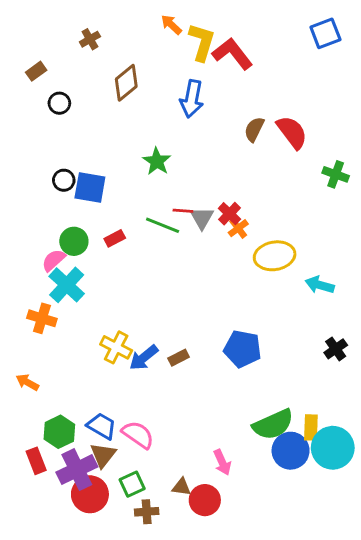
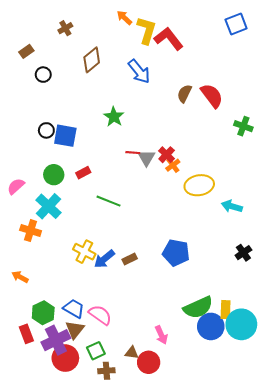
blue arrow: (192, 99) -> (139, 71), turned -50
green line: (163, 225) -> (109, 201), moved
pink semicircle: (54, 260) -> (16, 186), moved

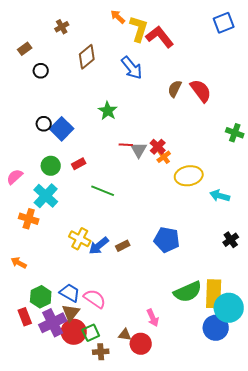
green cross: (243, 126) -> (235, 133), moved
blue square: (65, 136) -> (62, 129), turned 35
yellow rectangle: (226, 310) -> (214, 294), size x1.6
blue circle: (211, 326) -> (216, 328), moved
red circle: (65, 358) -> (74, 332), moved

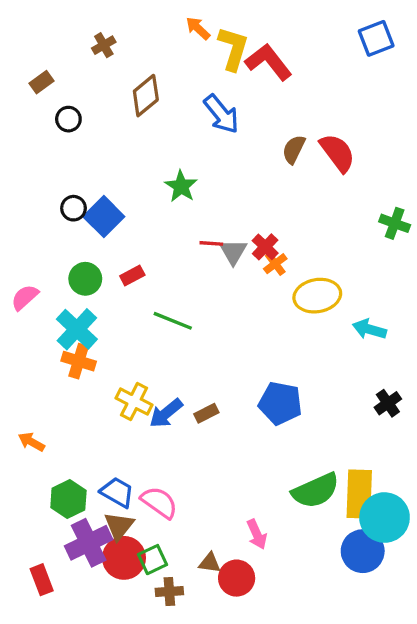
orange cross: (29, 219) -> (79, 361), moved
red rectangle: (25, 317) -> (42, 580), moved

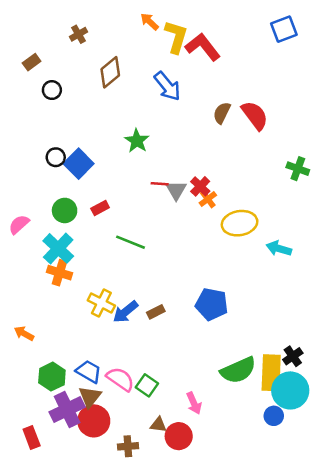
black cross: (388, 403) -> (293, 356), moved
blue circle: (363, 551) -> (274, 416), size x0.6
green square: (153, 560) -> (147, 385), moved, turned -30

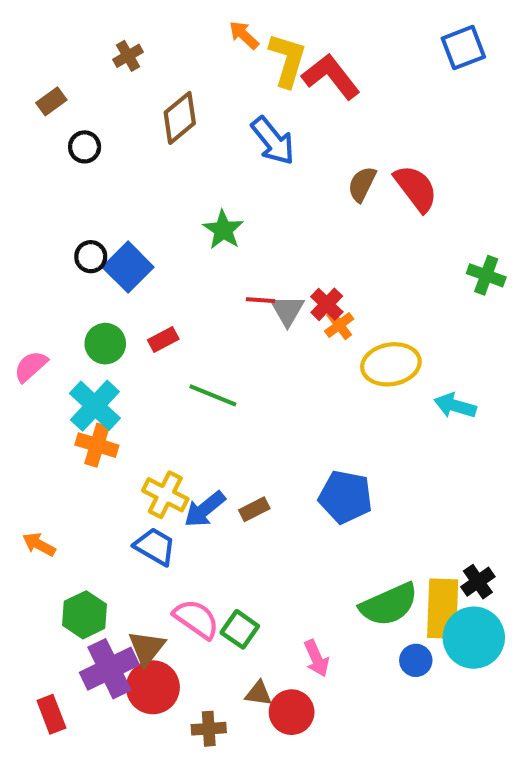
blue trapezoid: (89, 371) -> (155, 547), moved
blue circle: (274, 416) -> (416, 660), moved

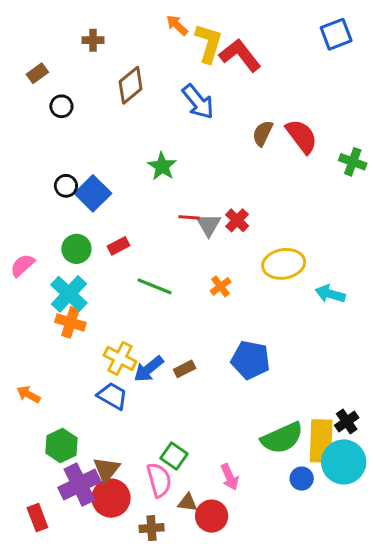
brown cross: (128, 56) -> (93, 40), turned 30
green cross: (486, 275) -> (353, 162), moved
orange cross: (339, 325) -> (221, 286), moved
pink semicircle: (196, 619) -> (159, 480), moved, turned 40

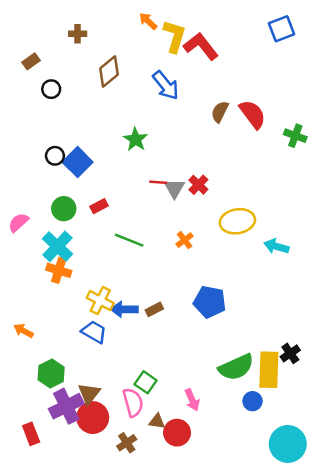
blue arrow: (149, 369) -> (124, 309), turned 40
cyan circle: (344, 462) -> (288, 444), moved
brown cross: (152, 528) -> (127, 443), turned -30

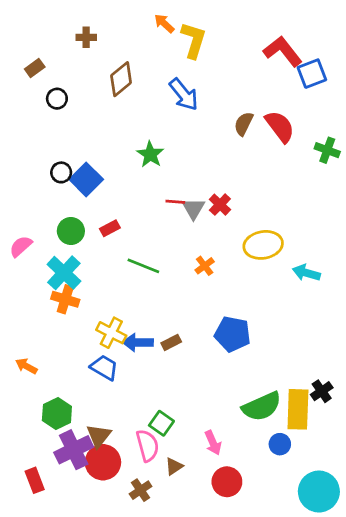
blue square: (281, 29) -> (312, 74), moved
red L-shape: (201, 46) -> (283, 51), moved
brown triangle: (157, 421) -> (174, 466), turned -42
red circle: (177, 433) -> (227, 482), moved

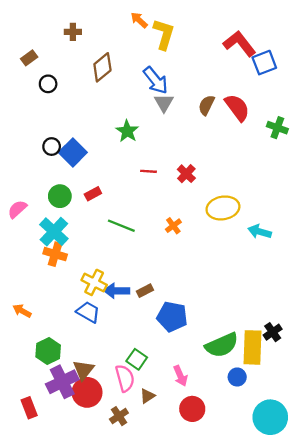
gray triangle: (193, 209) -> (164, 103), moved
blue pentagon: (232, 334) -> (172, 317), moved

